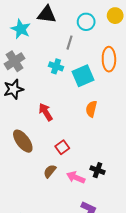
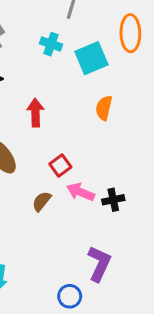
red arrow: (46, 112) -> (35, 113), turned 30
black cross: (98, 170) -> (113, 200), turned -32
pink arrow: (76, 177) -> (81, 192), moved

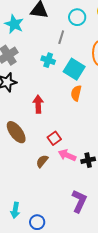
cyan square: (91, 58) -> (74, 69), turned -35
orange semicircle: (104, 108) -> (76, 93), moved
blue circle: (70, 296) -> (37, 222), moved

